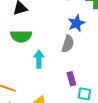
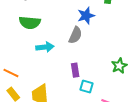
cyan arrow: (39, 59) -> (45, 47), turned 78

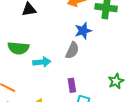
green semicircle: (30, 23) -> (18, 48), moved

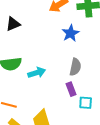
gray semicircle: (72, 50) -> (75, 67), moved

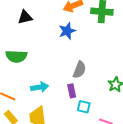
blue star: (71, 33) -> (67, 31), moved
cyan arrow: (37, 73) -> (40, 87), moved

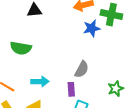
blue star: (67, 31) -> (92, 28), moved

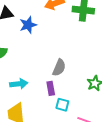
blue star: (92, 28) -> (28, 25), moved

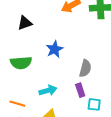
blue star: (28, 25) -> (55, 49), moved

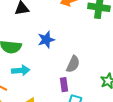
cyan arrow: (48, 90) -> (21, 70), moved

